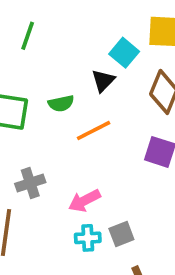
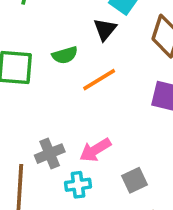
gray cross: (30, 183) -> (50, 154), moved
cyan cross: (88, 238) -> (78, 185), moved

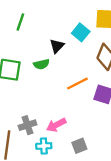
black triangle: (105, 29) -> (57, 46), moved
orange line: (99, 80) -> (77, 84), moved

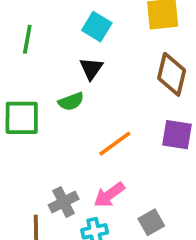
cyan square: (81, 32) -> (97, 27), moved
orange line: (77, 84) -> (115, 144), moved

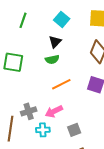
green semicircle: (71, 101) -> (52, 59), moved

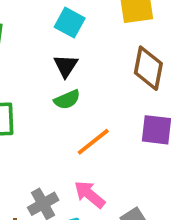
pink arrow: (54, 111) -> (90, 194), turned 78

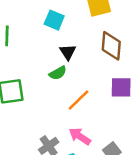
black triangle: (66, 66) -> (68, 52), moved

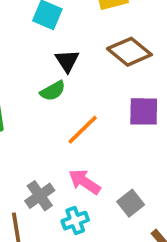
brown diamond: (111, 46) -> (129, 52), turned -56

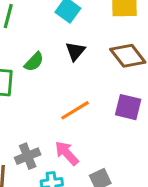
green semicircle: (53, 91) -> (34, 62), moved, turned -30

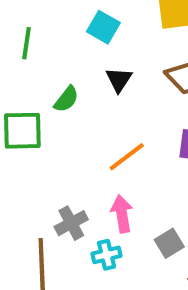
pink arrow: (67, 153) -> (122, 214), turned 40

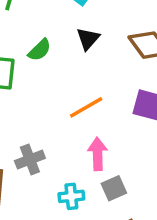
pink arrow: (122, 214) -> (98, 154), moved
cyan cross: (107, 255) -> (71, 196), moved

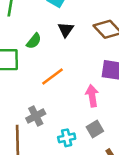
orange line: (86, 107) -> (53, 76), moved
pink arrow: (98, 154) -> (92, 96), moved

